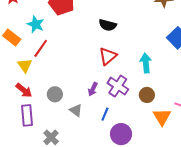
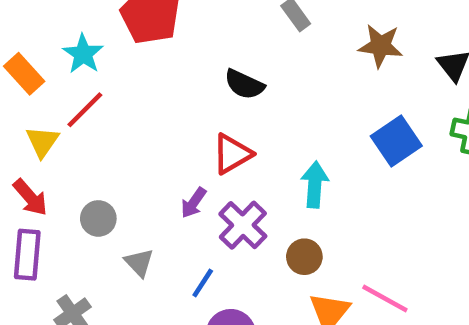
purple arrow: (93, 89) -> (194, 203), moved

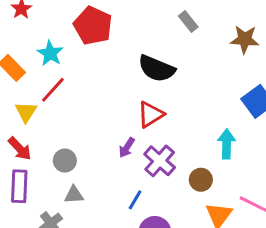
black semicircle: (244, 84) -> (157, 69), size x1.4
cyan arrow: (315, 185) -> (227, 144), moved
gray triangle: (139, 263) -> (74, 195), moved, turned -48

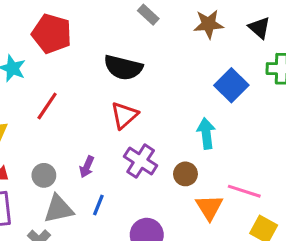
red line: (53, 90) -> (47, 106), moved
purple arrow: (127, 148) -> (87, 167), moved
gray triangle: (74, 195) -> (58, 209), size x1.5
blue line: (135, 200) -> (98, 205), moved

